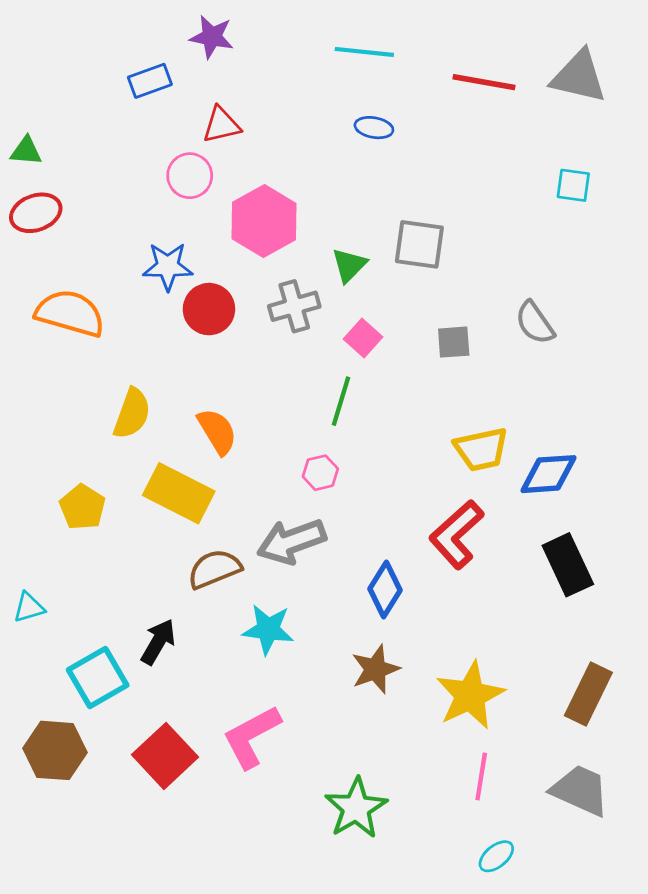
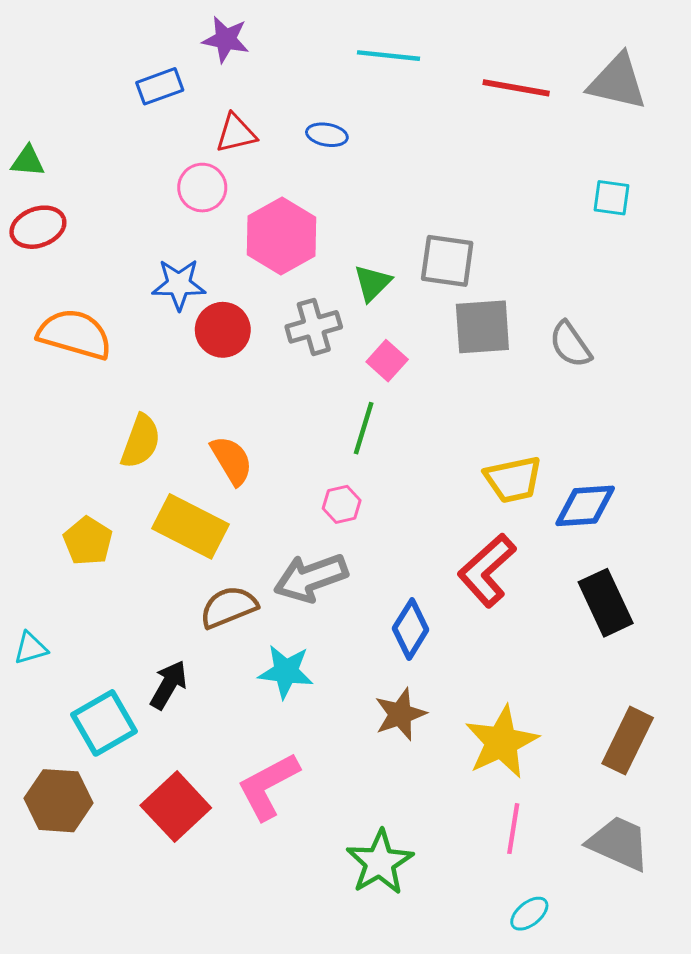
blue ellipse: (374, 128) -> (327, 135), moved
gray square: (454, 342) -> (482, 327), moved, size x1.6

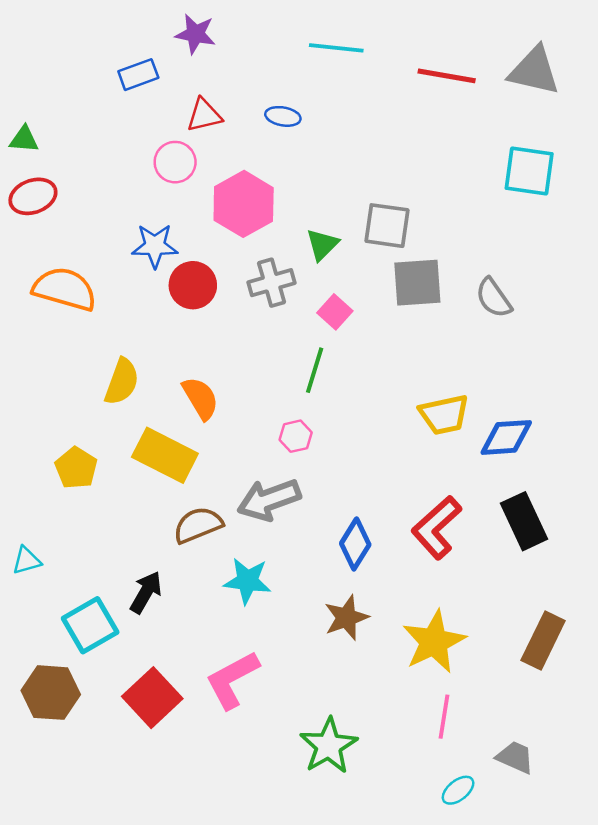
cyan square: (611, 198) -> (529, 171), size x1.6
red L-shape: (487, 570) -> (436, 528), moved
gray trapezoid: (619, 843) -> (515, 757), moved, size x0.7

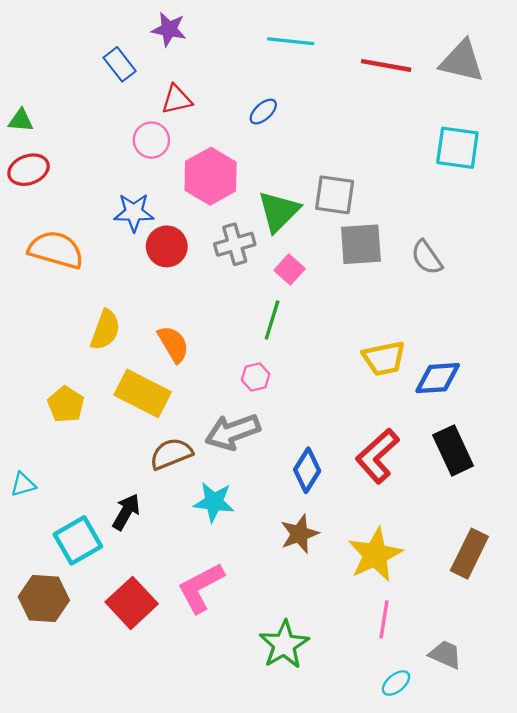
blue rectangle: (138, 75) -> (120, 64), turned 72
blue ellipse: (283, 116) -> (263, 112), moved, turned -52
green triangle: (322, 245) -> (279, 211), size x1.5

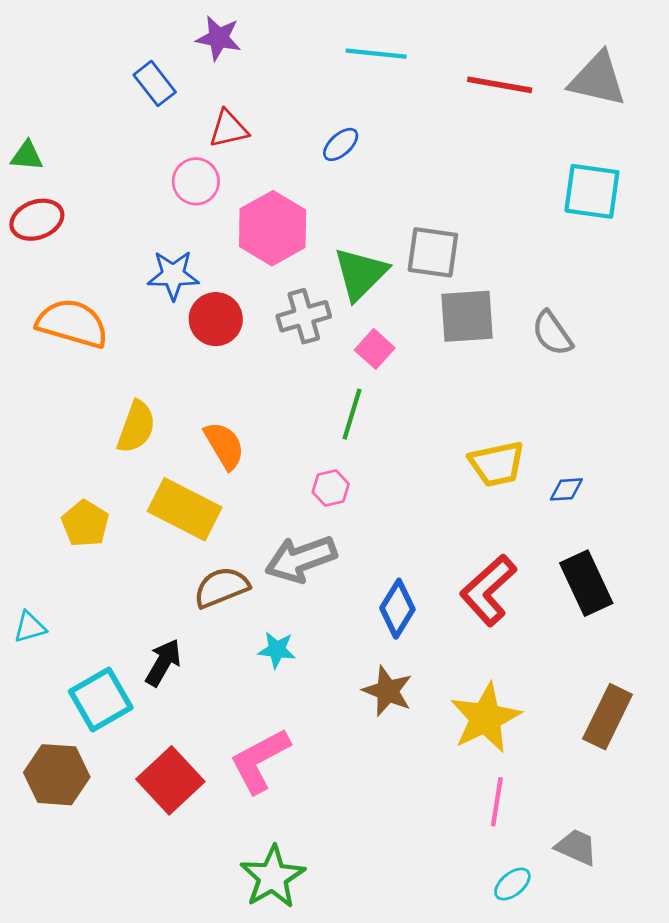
blue diamond: (438, 378) -> (566, 489), size x0.6
cyan star: (214, 502) -> (277, 650), size x0.7
brown star: (299, 534) -> (388, 691), turned -30
green star: (284, 645) -> (273, 877), moved

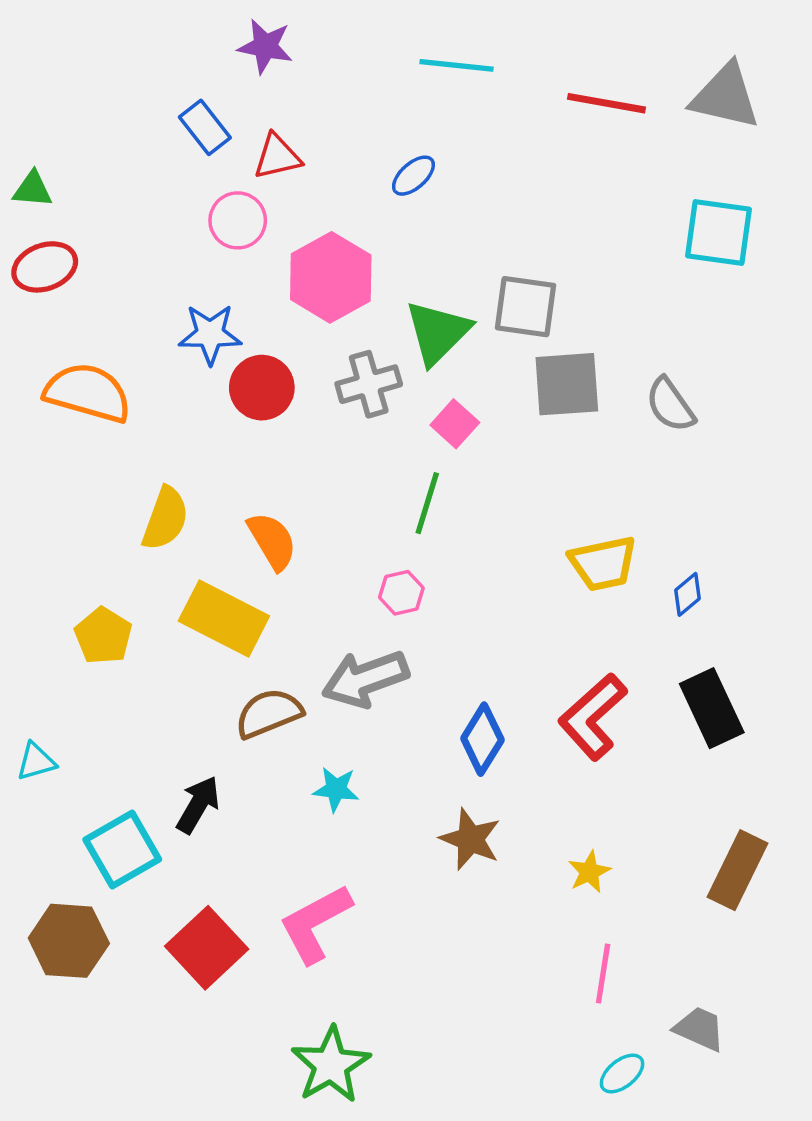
blue rectangle: (155, 83) -> (205, 127), moved
blue diamond: (566, 489) -> (688, 594), turned -36
yellow star: (485, 718) -> (589, 872), size x0.5

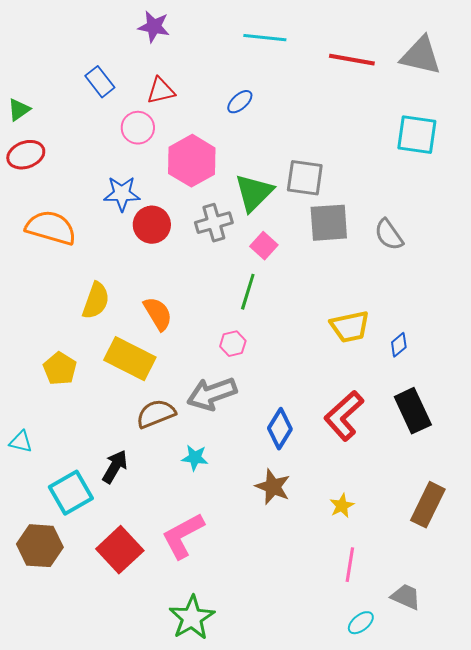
blue rectangle: (205, 127) -> (100, 82), moved
green triangle: (33, 189) -> (19, 110), turned -40
cyan triangle: (36, 762) -> (21, 442), turned 30

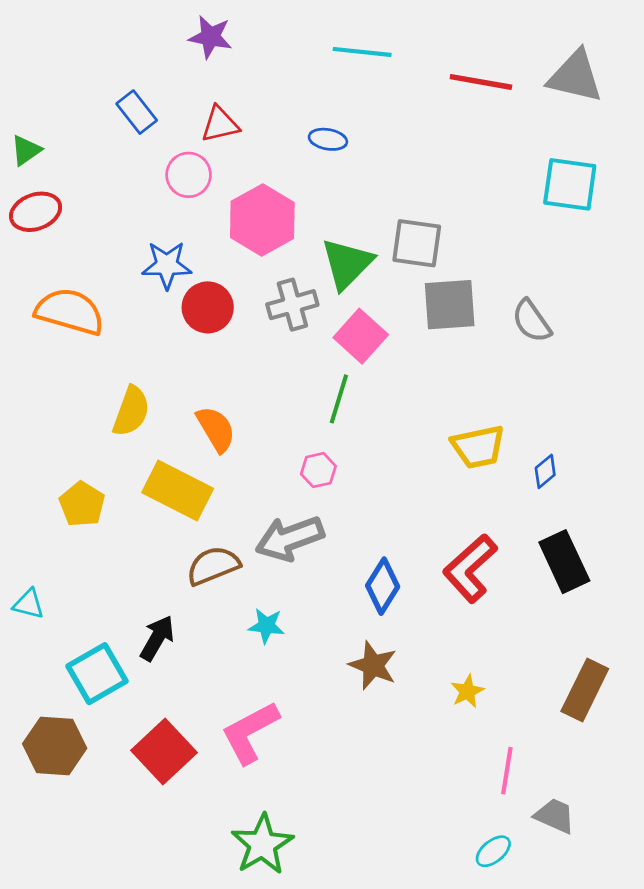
blue ellipse: (240, 102) -> (328, 139), turned 52
pink square: (264, 246) -> (361, 336), size x1.4
pink line: (350, 565) -> (507, 771), moved

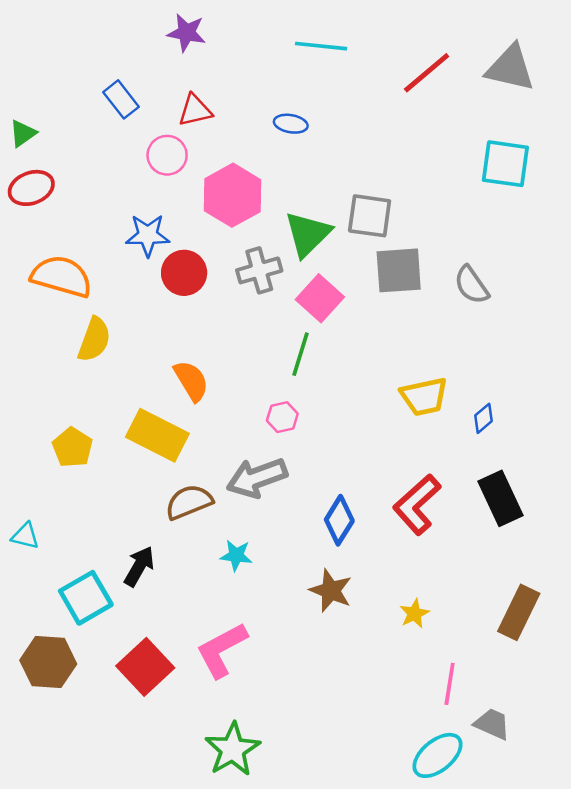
red line: (481, 82) -> (427, 73), turned -50
yellow semicircle: (131, 411) -> (94, 340), moved
cyan ellipse: (493, 851) -> (437, 755), size x1.6

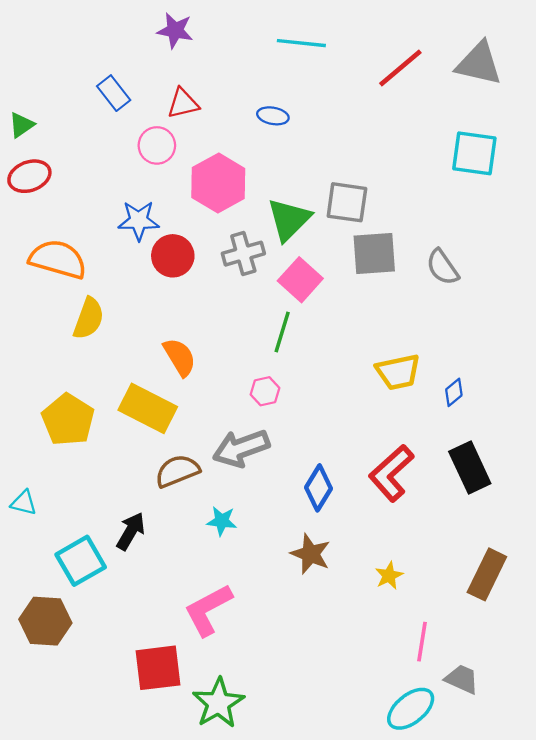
yellow pentagon: (72, 447) -> (68, 420), size x1.4
red square: (145, 667) -> (158, 668), moved, turned 36

